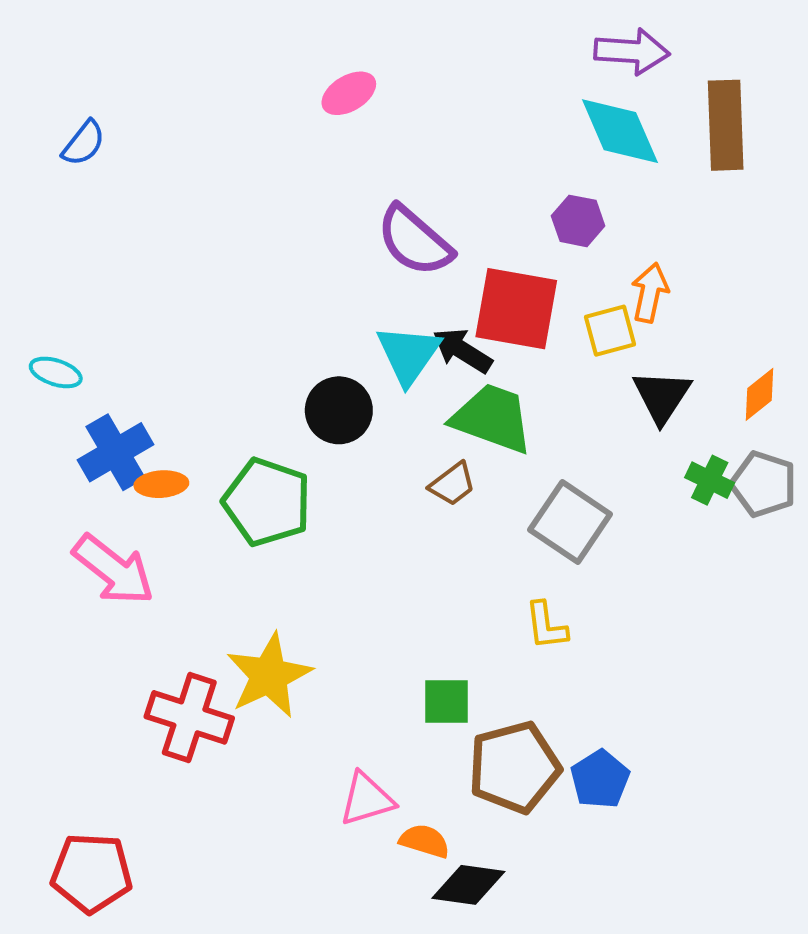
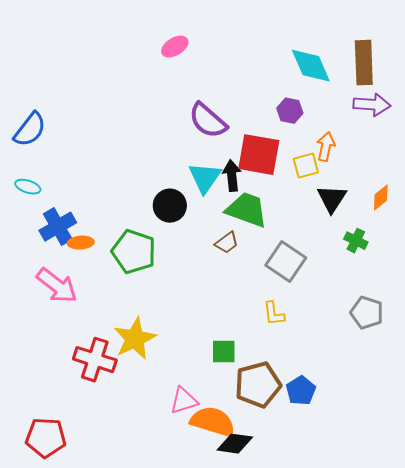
purple arrow: (632, 51) -> (372, 105), moved
blue semicircle: (84, 143) -> (30, 130), moved, size x1.5
black arrow: (462, 351) -> (232, 176), turned 52
gray pentagon: (764, 484) -> (367, 313), moved
orange semicircle: (425, 841) -> (213, 422), size x1.8

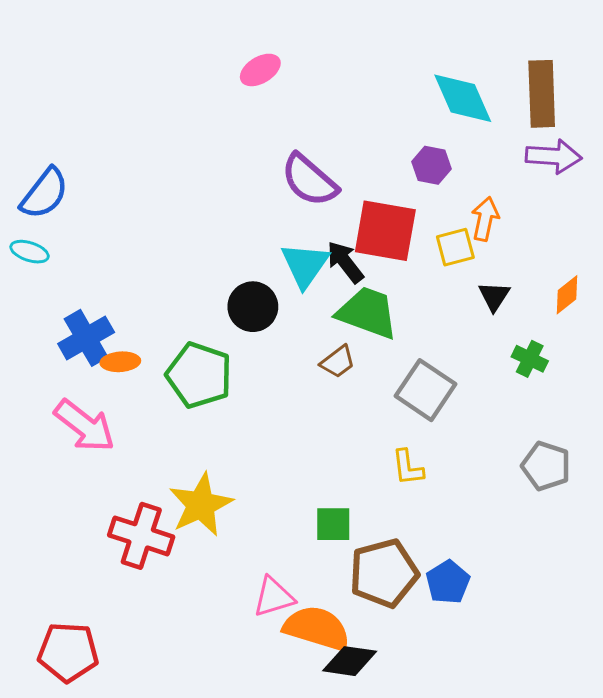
black arrow: (232, 176) -> (345, 262), turned -32
cyan ellipse: (28, 187) -> (30, 252), moved
black triangle: (332, 199) -> (494, 296), size x0.7

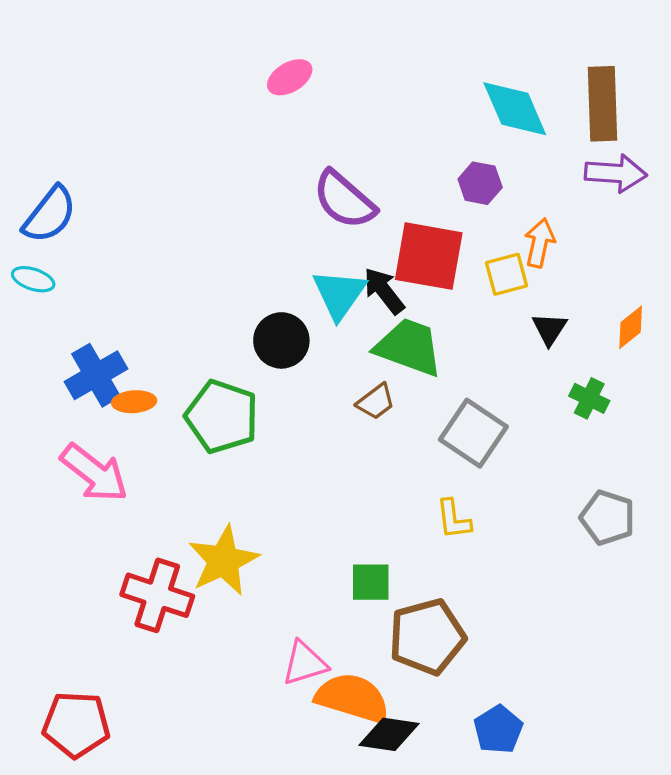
blue pentagon: (448, 582) -> (498, 729), moved

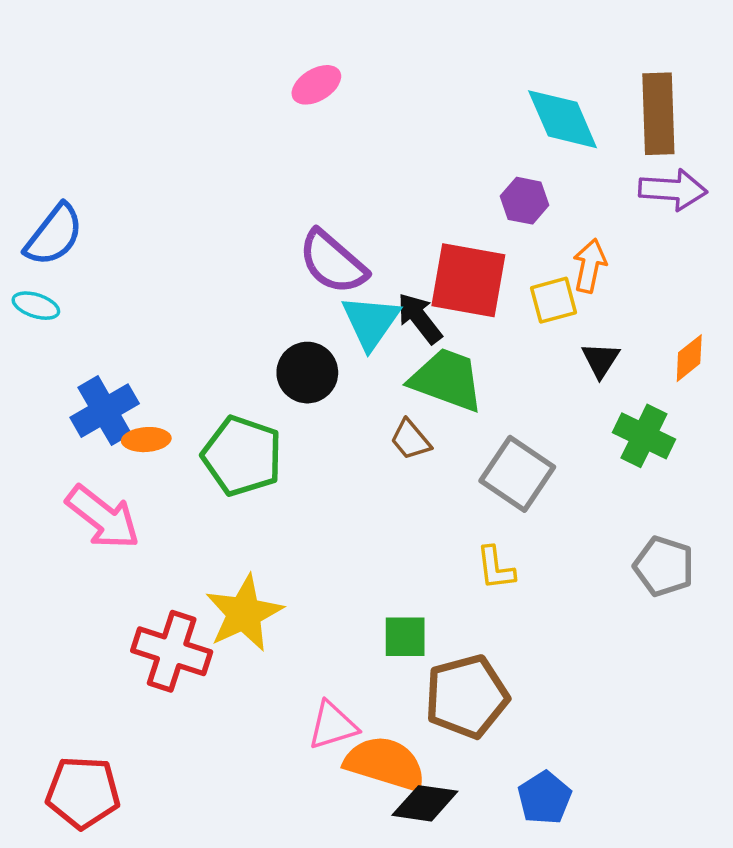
purple semicircle: (344, 200) -> (333, 262), moved
green cross: (589, 398) -> (644, 436), size x1.4
brown trapezoid: (376, 402) -> (410, 440), turned 87

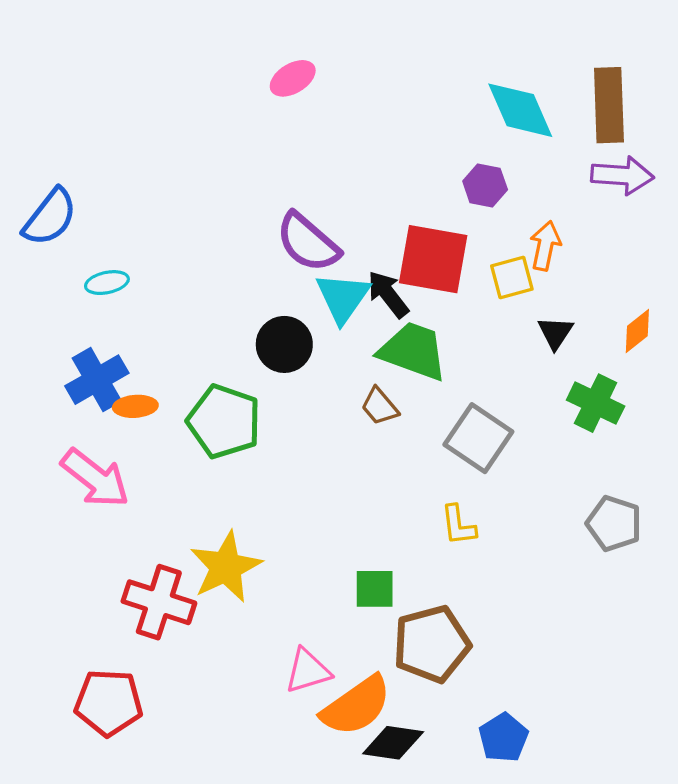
cyan ellipse: (36, 306) -> (107, 283), moved, turned -30
orange semicircle: (385, 763) -> (356, 706), turned 128
red pentagon: (83, 792) -> (109, 703), moved

